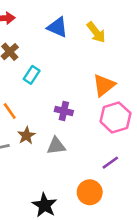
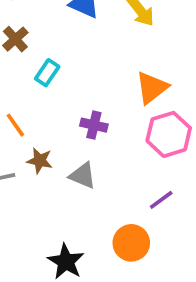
brown star: (26, 136) -> (40, 161), turned -30
gray triangle: (56, 146) -> (83, 176), turned 30

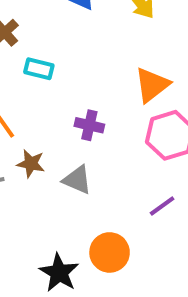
cyan rectangle: (47, 73) -> (39, 69), turned 70
orange circle: (131, 243) -> (110, 252), moved

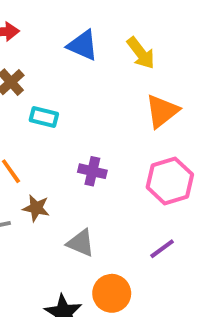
orange triangle: (152, 85) -> (162, 111), moved
gray triangle: (77, 180) -> (81, 243), moved

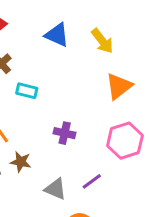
purple line: (162, 249) -> (92, 181), moved

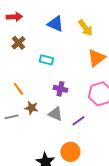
cyan rectangle: (27, 91) -> (46, 60), moved
gray triangle: (55, 189) -> (55, 114), moved

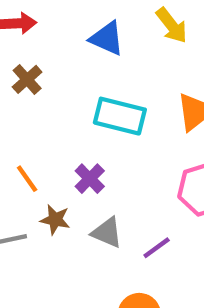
yellow arrow: (85, 28) -> (172, 25), moved
cyan rectangle: (46, 60) -> (120, 116), moved, size x1.6
purple cross: (60, 89) -> (90, 179), moved, turned 32

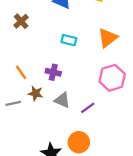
cyan rectangle: (120, 116) -> (69, 40), size x0.6
purple cross: (90, 179) -> (53, 72), turned -32

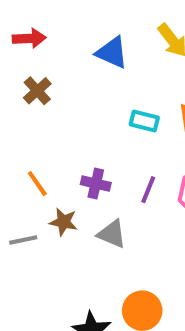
cyan rectangle: (69, 40) -> (144, 121), moved
purple line: (88, 108) -> (148, 190), moved, turned -32

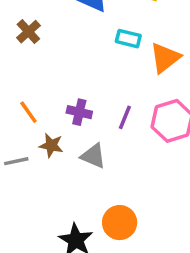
cyan rectangle: (144, 121) -> (128, 39), moved

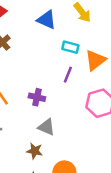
purple line: (125, 117) -> (68, 75), moved
brown star: (51, 145) -> (35, 151), moved

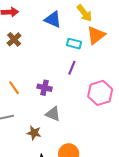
orange triangle: (95, 60) -> (96, 35), moved
brown star: (35, 151) -> (34, 133), moved

